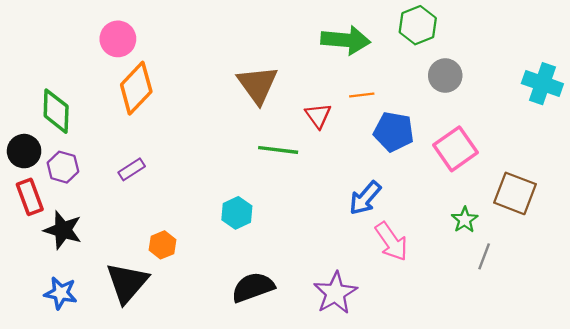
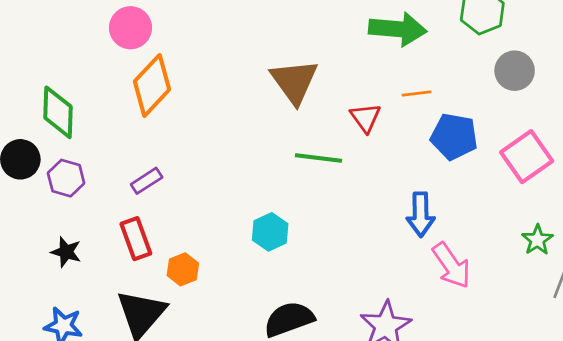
red rectangle: (30, 197) -> (136, 239), moved
blue arrow: (365, 198) -> (421, 214), turned -42
black star: (63, 230) -> (66, 252), size x0.7

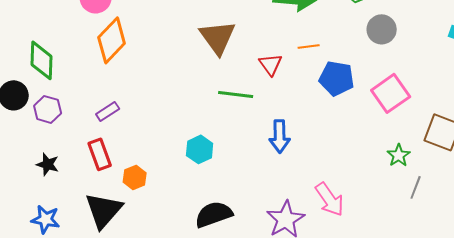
blue arrow: (421, 214) -> (280, 136), moved
pink arrow: (451, 265) -> (330, 199), moved

